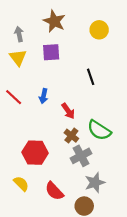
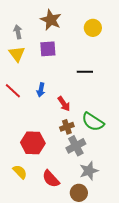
black line: (91, 77) -> (85, 72), turned -70
brown cross: (71, 136) -> (67, 127), turned 32

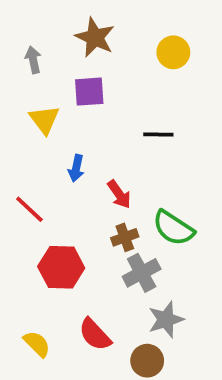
yellow triangle: (17, 54) -> (44, 120), moved
red line: (13, 91) -> (29, 209), moved
yellow semicircle: (20, 172) -> (37, 344), moved

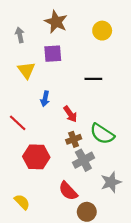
gray star: (166, 320) -> (111, 182), moved
red semicircle: (95, 335) -> (68, 191), moved

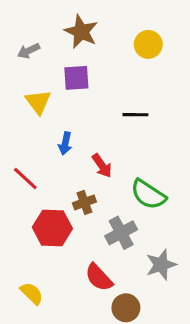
gray arrow: (20, 35) -> (29, 51), turned -104
brown cross: (74, 139) -> (84, 202), moved

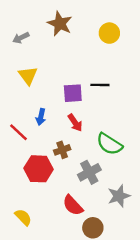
purple square: (76, 78) -> (73, 93), moved
blue arrow: (65, 143) -> (41, 117), moved

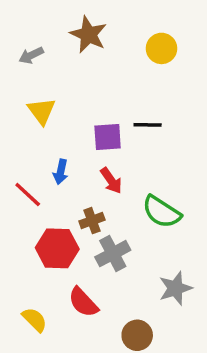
gray cross: (89, 172) -> (113, 254), moved
red semicircle: (73, 205) -> (83, 302), moved

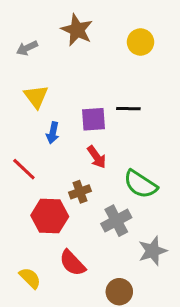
blue arrow: (61, 172) -> (53, 133), moved
gray cross: (113, 254) -> (116, 221), moved

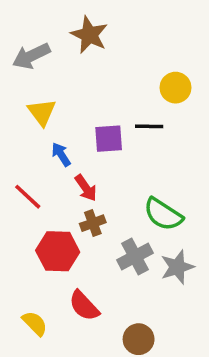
yellow circle: (140, 42) -> (176, 88), moved
gray arrow: (27, 48) -> (31, 56), size x1.5
blue arrow: (53, 133) -> (61, 154), turned 135
red arrow: (97, 157) -> (86, 188), moved
gray star: (153, 251) -> (177, 267), moved

